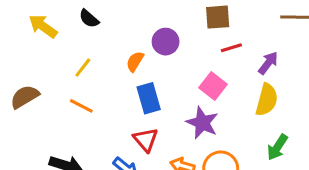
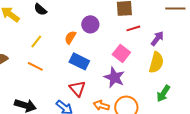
blue rectangle: (149, 98) -> (79, 61), turned -48

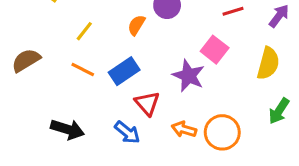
purple arrow: (157, 38) -> (279, 16), moved
blue rectangle: (79, 61) -> (124, 71), moved, turned -60
purple star: (114, 77) -> (189, 76), moved

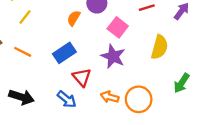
yellow line: (84, 31) -> (25, 17), moved
pink square: (215, 50) -> (118, 27), moved
yellow semicircle: (268, 63) -> (159, 47), moved
orange line: (83, 70) -> (23, 52), moved

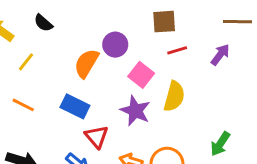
orange semicircle: (74, 18) -> (86, 63), size x1.5
yellow semicircle: (159, 47) -> (174, 96), moved
blue rectangle: (64, 53) -> (75, 106), turned 60

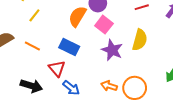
pink square: (141, 75) -> (104, 25), moved
red triangle: (97, 137) -> (57, 68), moved

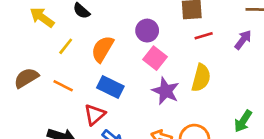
orange semicircle: (77, 16) -> (102, 49), moved
red triangle: (57, 68) -> (95, 115), turned 30

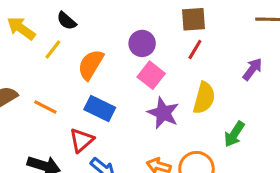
red line: (204, 36) -> (195, 49), moved, turned -42
purple arrow: (243, 40) -> (252, 69), moved
yellow line: (66, 46) -> (53, 49), moved
green arrow: (243, 121) -> (234, 134), moved

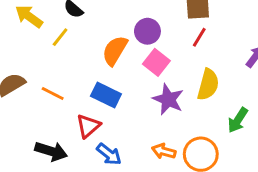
orange semicircle: (91, 65) -> (115, 50), moved

